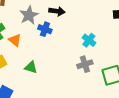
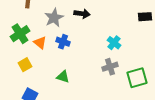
blue cross: (45, 29) -> (63, 42), moved
green triangle: (31, 67) -> (63, 77), moved

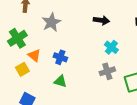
black arrow: (82, 14) -> (101, 20), moved
blue cross: (63, 42) -> (60, 57), moved
orange triangle: (40, 43) -> (34, 55), moved

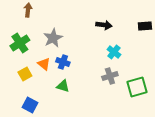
gray star: (51, 22) -> (53, 38), moved
orange triangle: (34, 55) -> (44, 64), moved

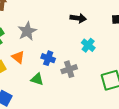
blue cross: (63, 62) -> (48, 58), moved
gray cross: (110, 76) -> (69, 69), moved

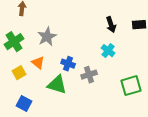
black arrow: (78, 18) -> (111, 25), moved, turned 63
green triangle: (37, 79) -> (57, 85), size x1.5

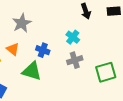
cyan cross: (108, 51) -> (73, 37), moved
gray cross: (89, 75) -> (75, 60), moved

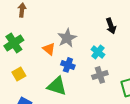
gray star: (22, 23) -> (67, 38), moved
orange triangle: (13, 49) -> (49, 49), moved

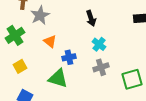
black arrow: (111, 26) -> (91, 18), moved
gray star: (67, 38) -> (40, 15), moved
blue cross: (68, 65) -> (69, 57), turned -32

